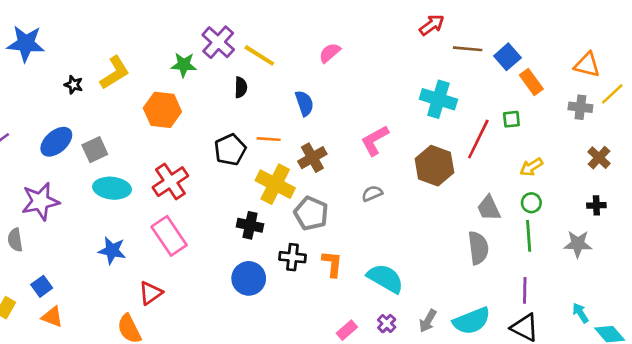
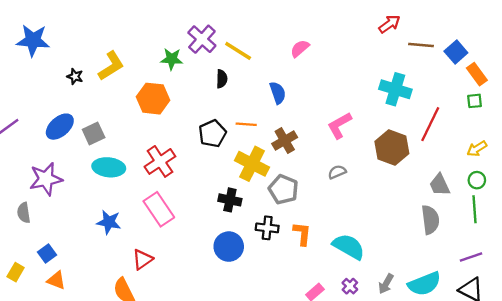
green square: (511, 119) -> (475, 101), moved
purple line: (525, 290) -> (471, 257), turned 70

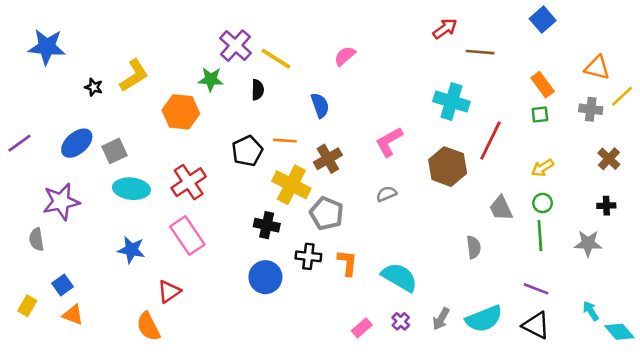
blue square: (456, 52) -> (543, 20), moved
green star: (172, 59) -> (211, 79), moved
gray semicircle: (430, 220) -> (474, 247), moved, size x0.7
purple line: (471, 257) -> (536, 289), turned 40

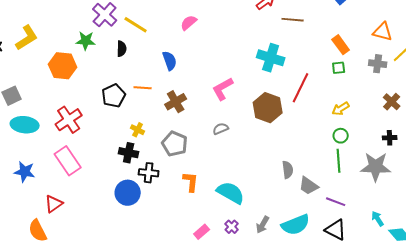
yellow cross: (291, 185) -> (138, 130), moved, size x0.5
gray trapezoid: (501, 208) -> (309, 186), moved, turned -30
gray star: (588, 243) -> (376, 167), size x1.4
black cross: (308, 256) -> (149, 173), moved

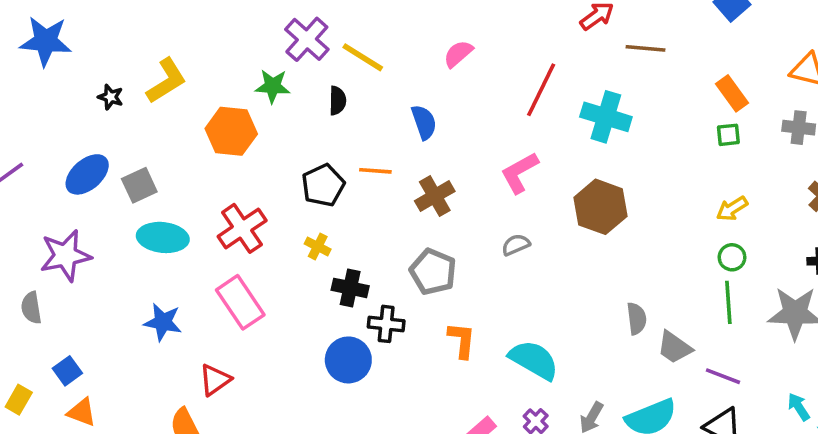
red line: (301, 88) -> (541, 90), moved
yellow cross: (138, 130) -> (318, 246), moved

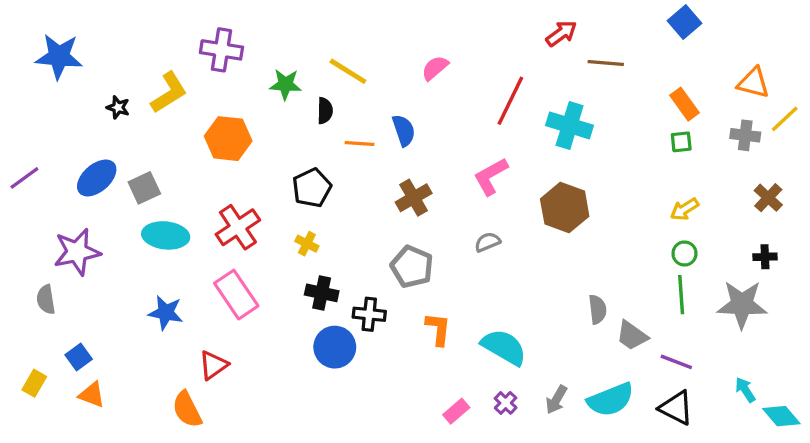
purple cross: (307, 39) -> (221, 50), moved, turned -33
green star: (273, 86) -> (286, 84), moved
orange line: (375, 171) -> (359, 143), moved
black cross: (350, 288) -> (322, 293), moved

